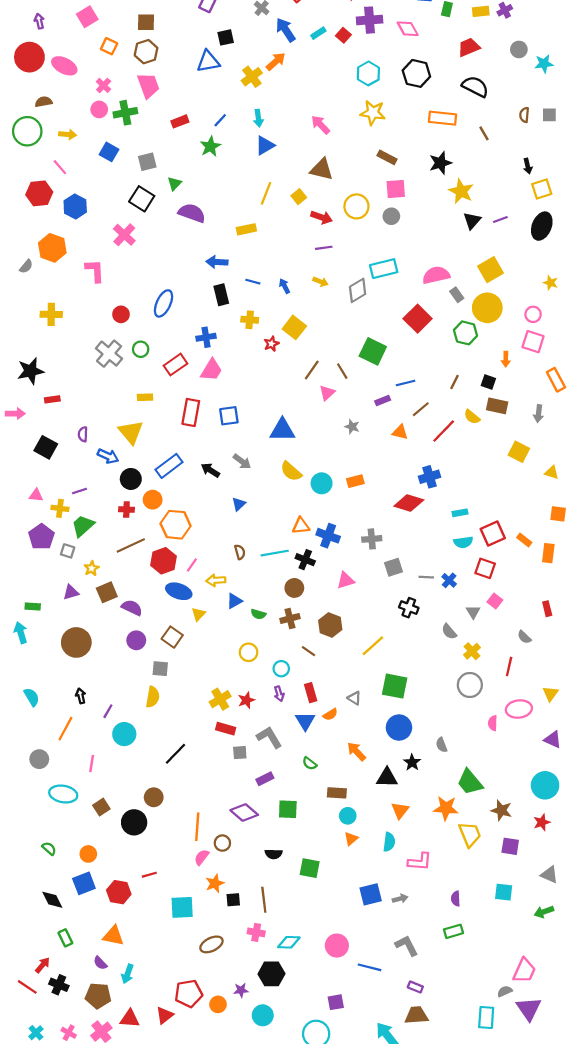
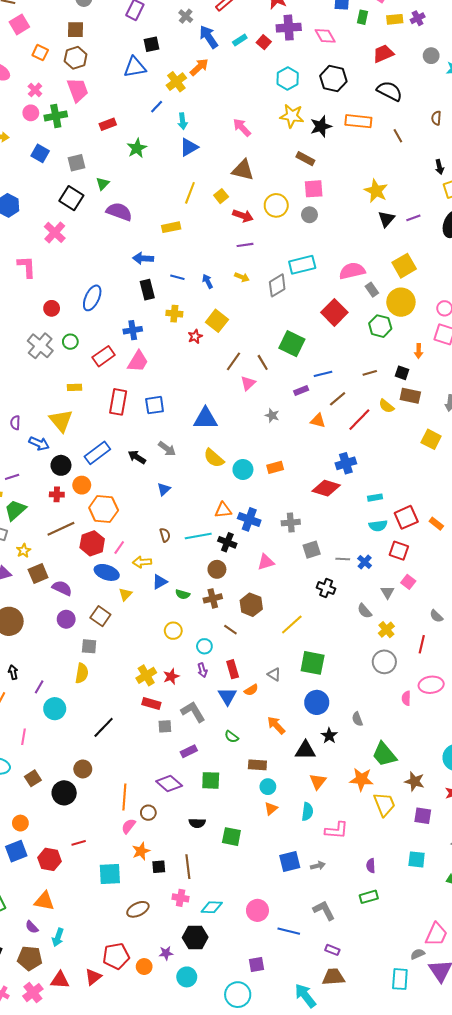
blue line: (220, 120) -> (157, 107), moved
black star: (440, 163) -> (321, 126), moved
brown line: (455, 382) -> (370, 373), turned 48

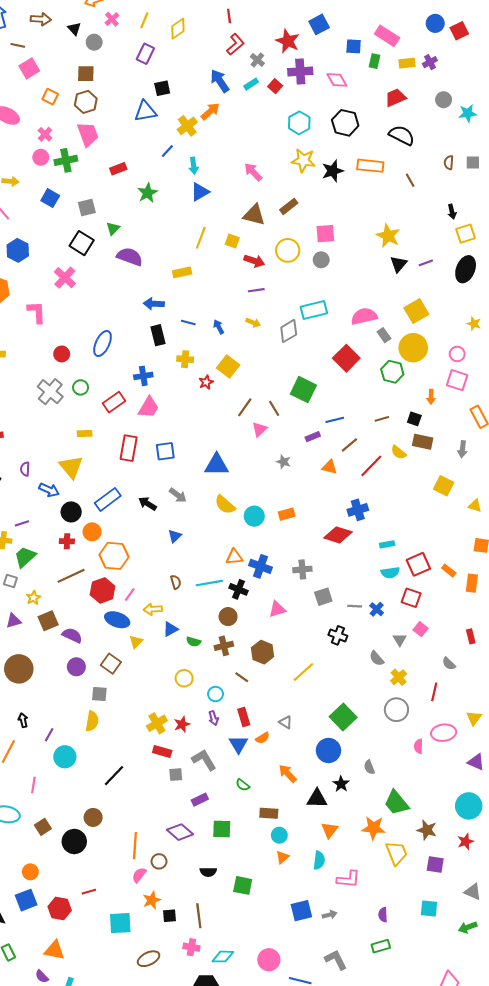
gray cross: (186, 16) -> (257, 60), moved
brown rectangle: (305, 159) -> (289, 206), moved, turned -66
yellow square: (221, 196) -> (232, 241), turned -32
green square: (313, 663) -> (343, 717), moved, turned 35

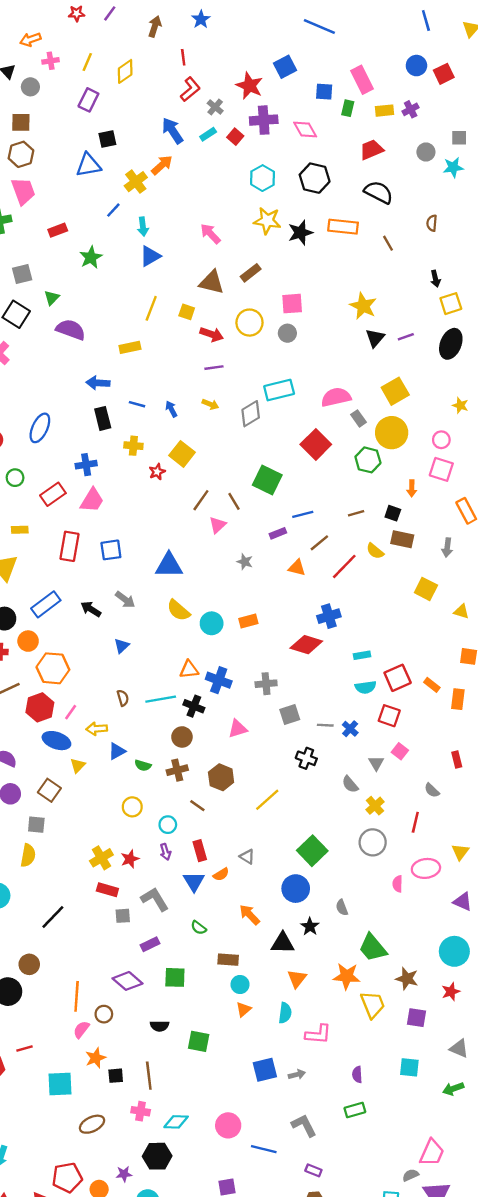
pink cross: (112, 19) -> (51, 61), turned 32
pink rectangle: (387, 36) -> (362, 80), turned 30
gray square: (473, 163) -> (459, 138), moved

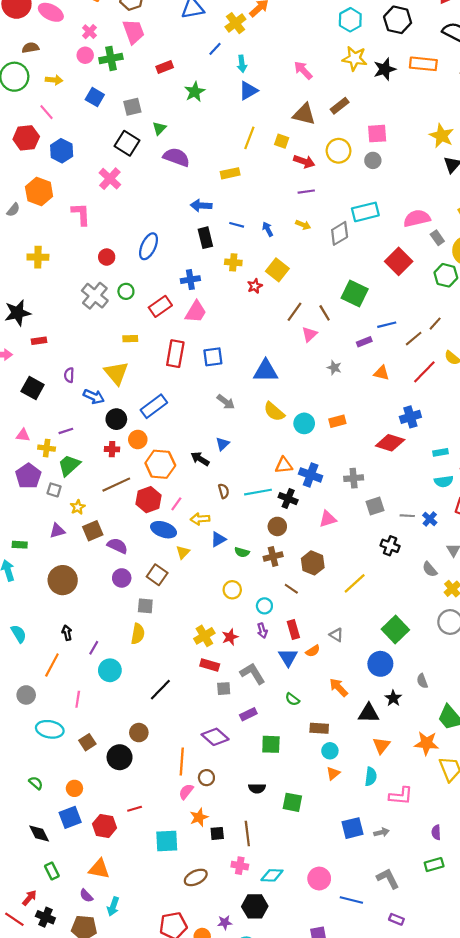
brown line: (356, 513) -> (435, 324), turned -32
brown line: (319, 543) -> (414, 339), moved
black arrow: (91, 609) -> (200, 459), moved
purple diamond: (128, 981) -> (215, 737), moved

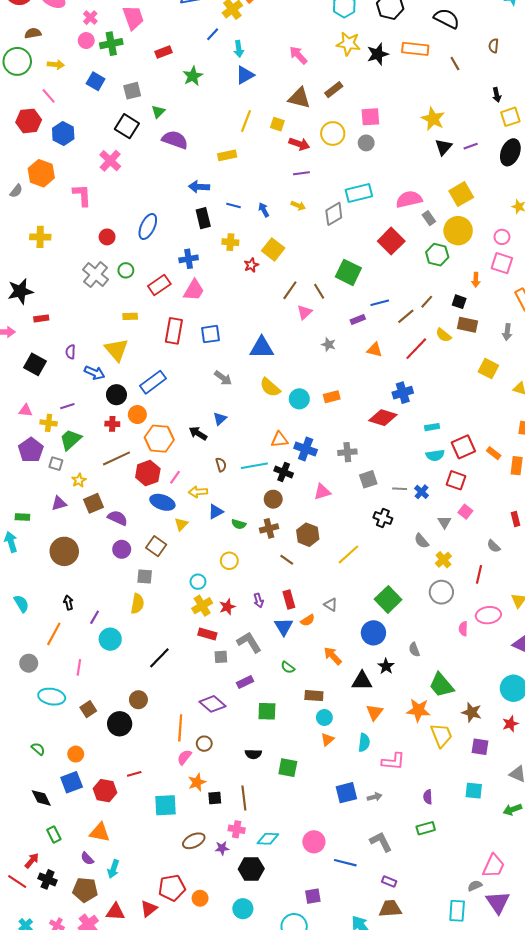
cyan circle: (264, 606) -> (198, 582), moved
purple star: (225, 923) -> (222, 848), moved

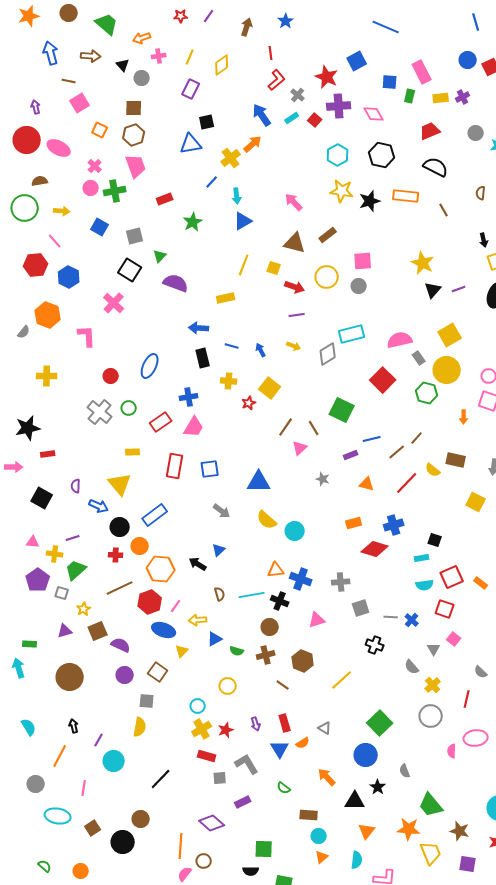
black square: (459, 302) -> (435, 540), moved
orange rectangle: (332, 397) -> (354, 523), moved
green square: (267, 711) -> (264, 849), moved

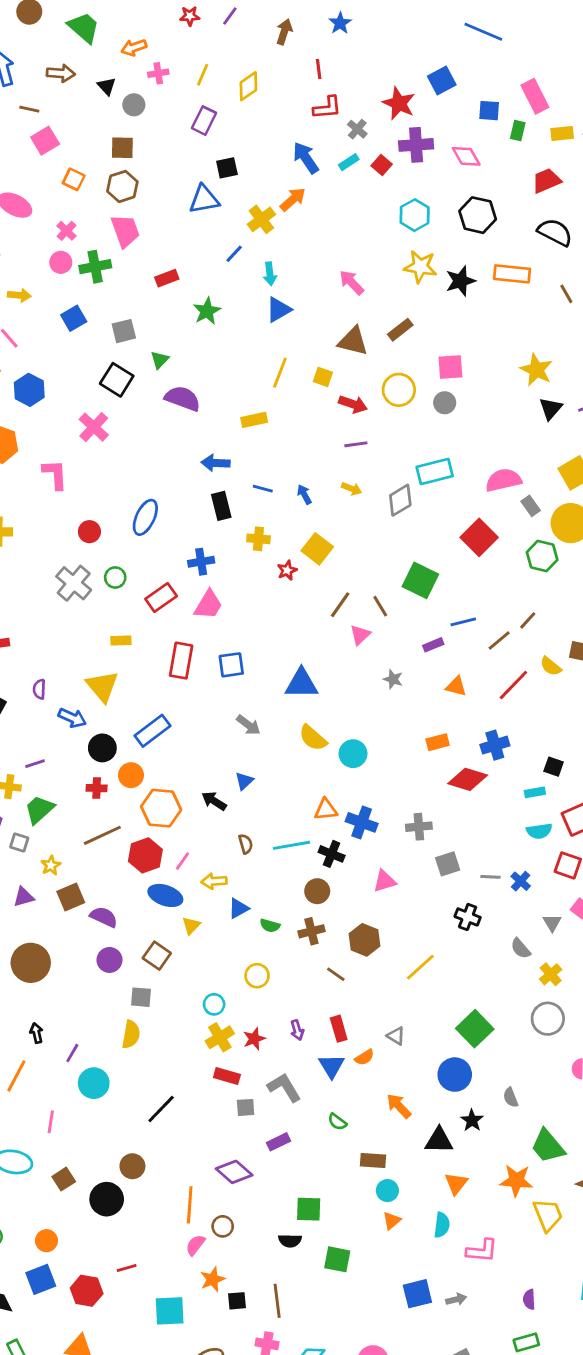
red L-shape: (277, 80) -> (327, 108), turned 35
blue square: (100, 227) -> (74, 318), turned 30

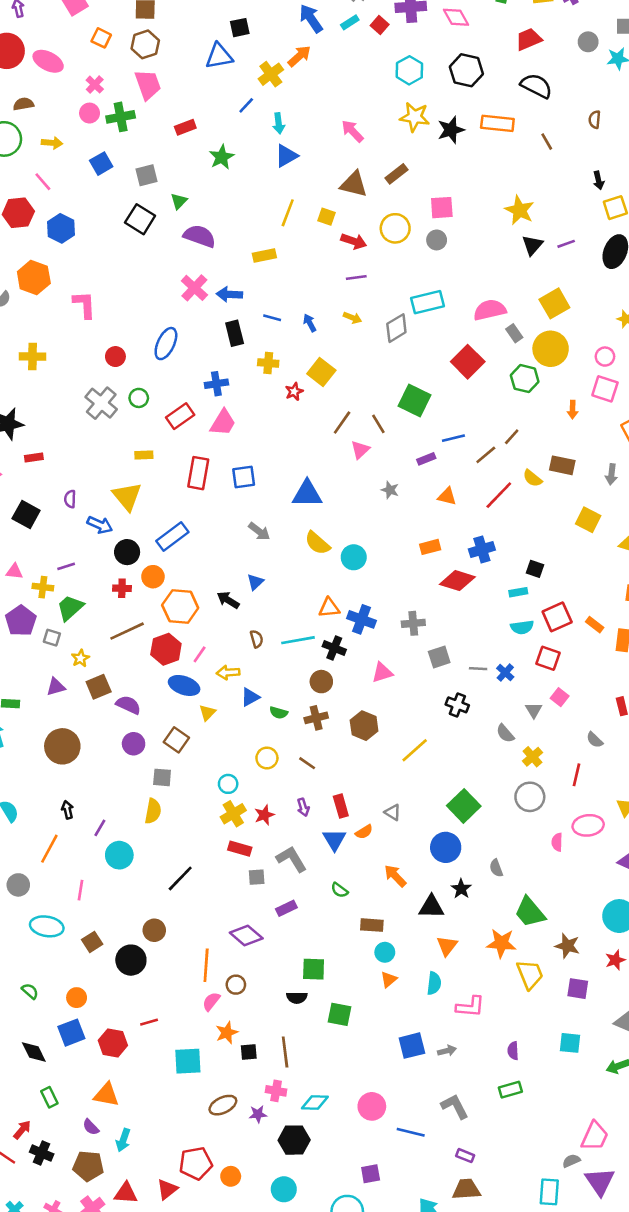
pink cross: (94, 427) -> (194, 288), moved
brown line: (336, 974) -> (307, 763), moved

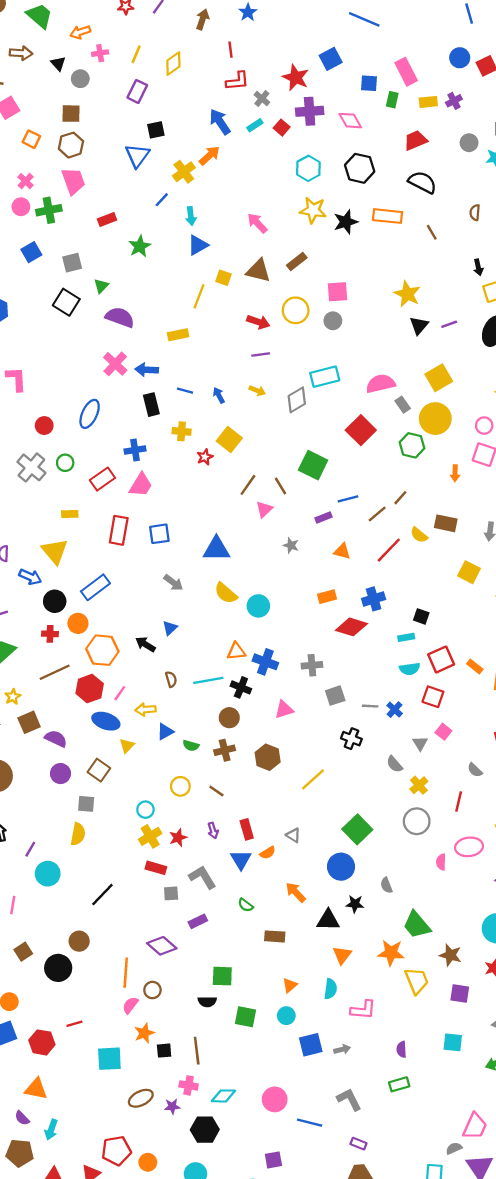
blue triangle: (219, 56) -> (137, 156), turned -44
yellow square: (327, 217) -> (223, 278), moved
black star: (461, 889) -> (355, 904), turned -30
cyan circle: (385, 952) -> (286, 1016), moved

